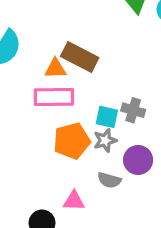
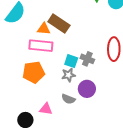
orange pentagon: (72, 141) -> (34, 72), moved

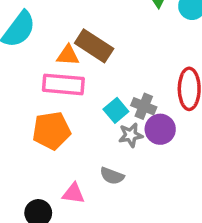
cyan square: (71, 61) -> (116, 110), turned 32
gray star: (69, 75) -> (131, 135), moved
purple circle: (87, 89) -> (160, 129), moved

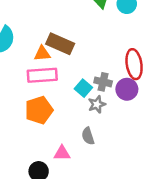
purple circle: (160, 129) -> (127, 89), moved
gray semicircle: (112, 176) -> (88, 136), turned 60

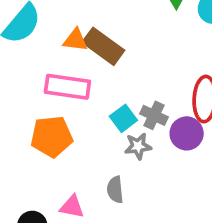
orange triangle: (42, 54) -> (75, 40), moved

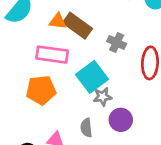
gray cross: (154, 115) -> (117, 43), moved
cyan square: (123, 118) -> (92, 77), size x1.6
purple circle: (187, 133) -> (121, 120), moved

